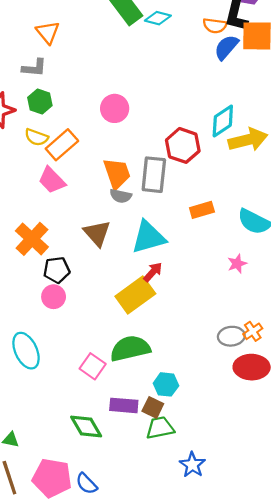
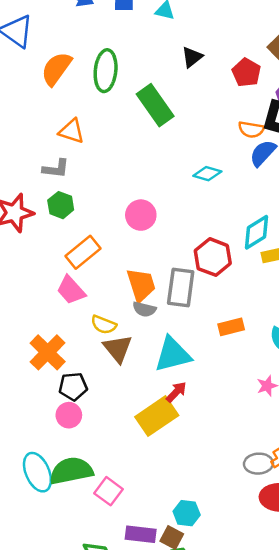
cyan diamond: (158, 18) -> (207, 174), moved
orange triangle: (48, 32) -> (72, 131), turned -35
yellow semicircle: (36, 137) -> (104, 325), moved
green semicircle: (130, 349) -> (71, 471), moved

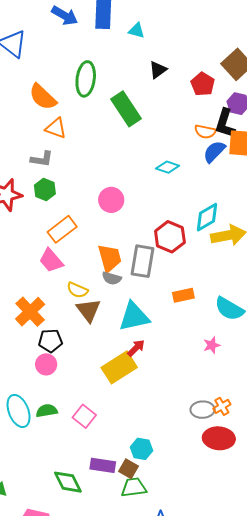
orange semicircle: (56, 69) -> (43, 97), moved, turned -84
green semicircle: (71, 471) -> (47, 411), size x0.6
pink square: (108, 491) -> (84, 416), moved

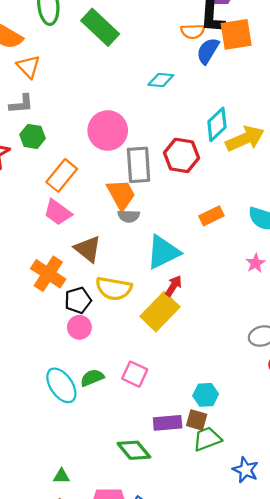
orange triangle: (56, 128) -> (28, 67), turned 40
pink circle: (111, 200) -> (108, 131), size x1.4
gray rectangle: (142, 261) -> (139, 165), moved
yellow semicircle: (77, 290) -> (114, 289), moved, size x1.5
brown triangle: (89, 310) -> (88, 249), moved

